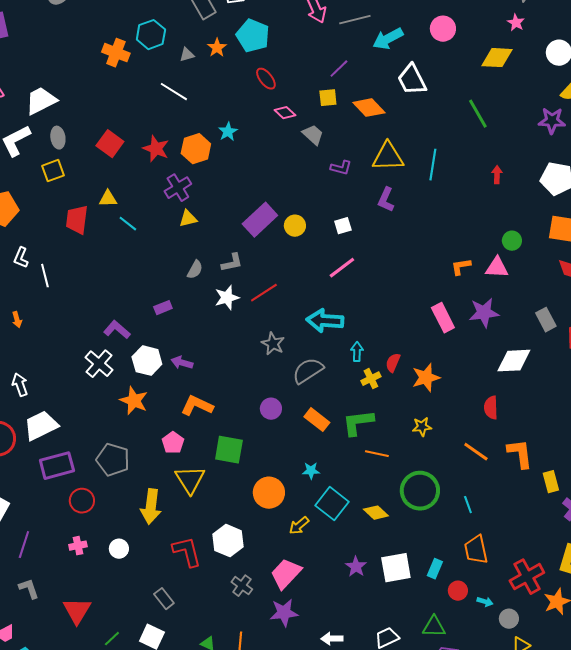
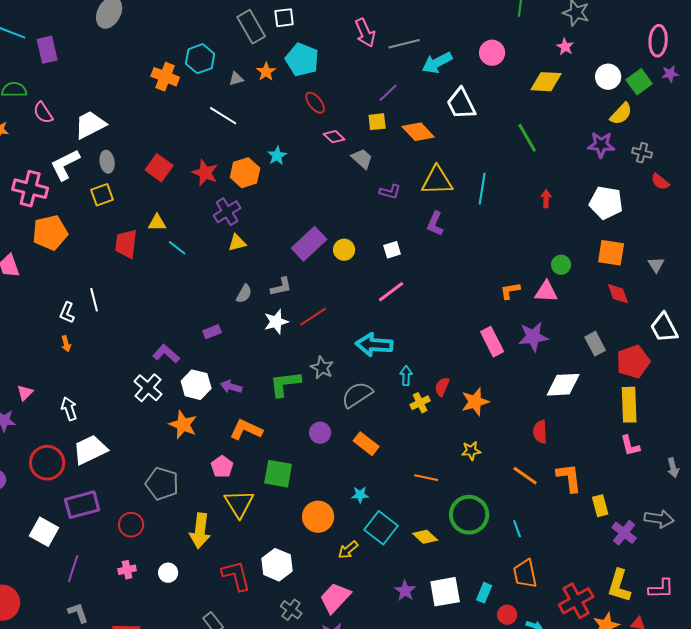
white L-shape: (21, 258) -> (67, 313), moved
green L-shape: (358, 423) -> (285, 384), moved
purple rectangle: (57, 466) -> (82, 505), moved

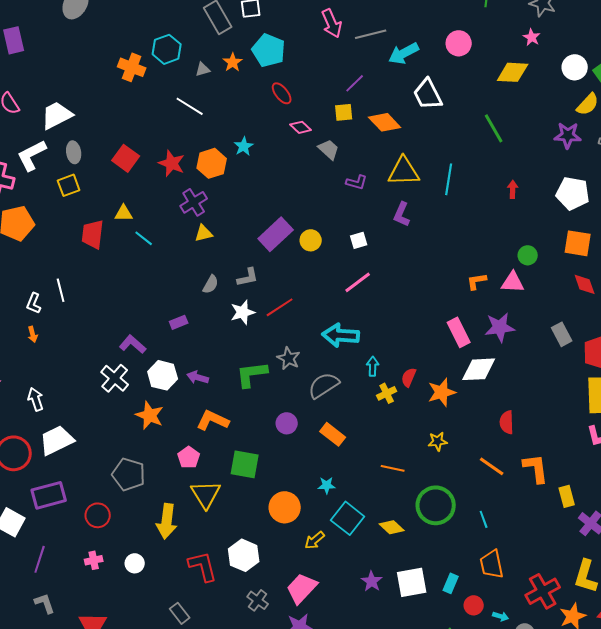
white diamond: (563, 385) -> (479, 369), moved

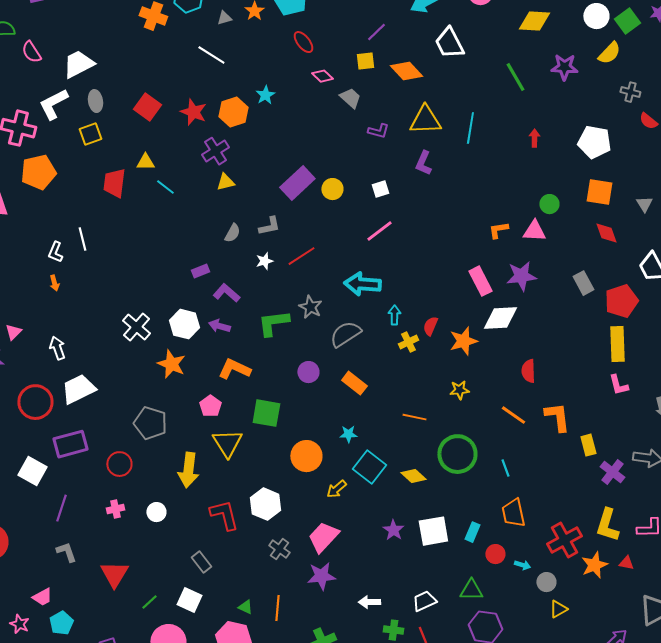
purple star: (568, 135) -> (564, 67), moved
white star: (243, 312) -> (264, 261), size x0.7
purple L-shape: (133, 344) -> (226, 293), moved

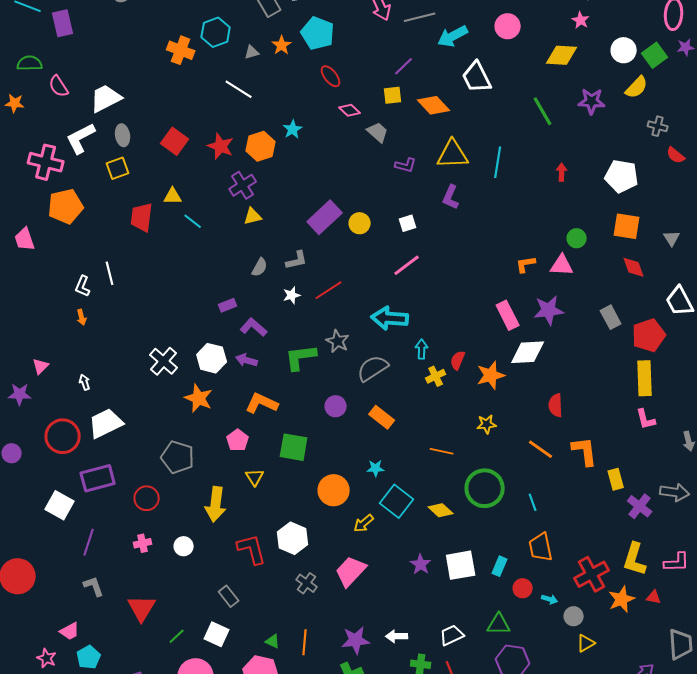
white arrow: (57, 348) -> (85, 382), size x0.7
yellow triangle: (227, 443) -> (255, 477), size x0.6
purple star: (321, 576) -> (356, 640), moved

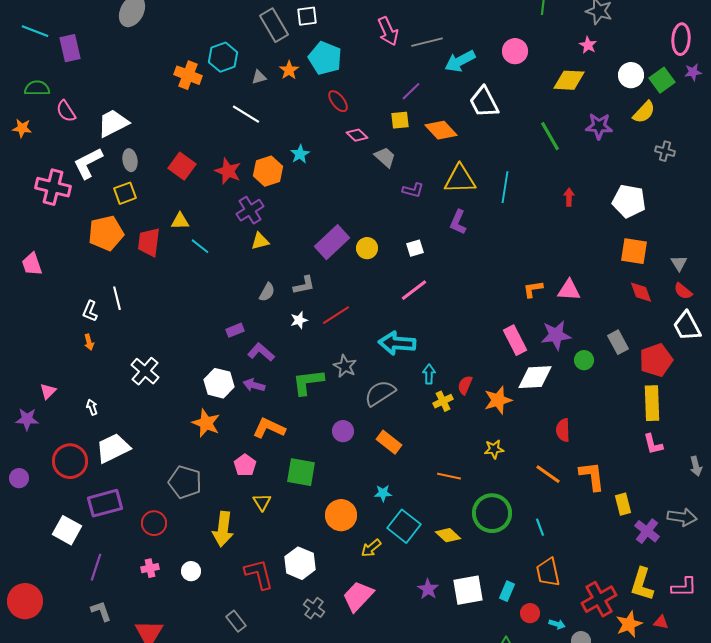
red semicircle: (676, 155) -> (683, 291), moved
orange pentagon: (66, 206) -> (106, 233), moved
green circle: (577, 238) -> (584, 360), moved
white cross: (164, 361) -> (145, 371), moved

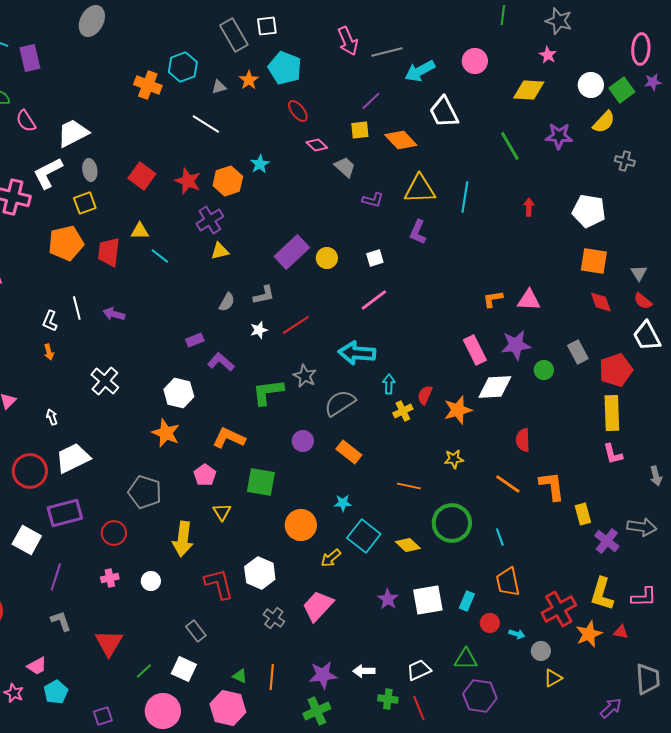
purple arrow: (254, 385) -> (114, 314), moved

